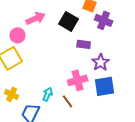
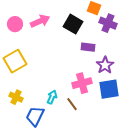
pink circle: (18, 35) -> (15, 24), moved

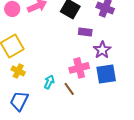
yellow cross: (16, 97) -> (18, 71), moved
blue trapezoid: (35, 116) -> (19, 101), moved

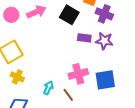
purple star: (102, 50) -> (104, 41), moved, turned -30

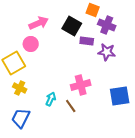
pink circle: (11, 15) -> (31, 44), moved
purple rectangle: (84, 38) -> (87, 41), moved
blue square: (105, 80) -> (120, 96), moved

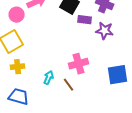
pink circle: (31, 44) -> (17, 15), moved
yellow cross: (20, 88) -> (18, 67), turned -32
blue trapezoid: (21, 118) -> (19, 97), turned 80

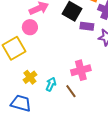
pink circle: (17, 15) -> (30, 27), moved
yellow cross: (18, 67) -> (30, 77), moved, turned -32

